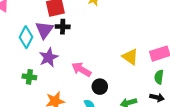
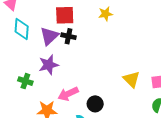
cyan diamond: (26, 37) -> (22, 29), moved, turned -35
pink arrow: (81, 69) -> (68, 94), moved, turned -66

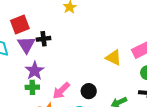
red square: (65, 15) -> (20, 24), moved
green cross: (25, 81) -> (32, 87), moved

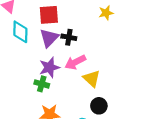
yellow triangle: (114, 58) -> (92, 79), moved
pink arrow: (61, 91) -> (75, 62), moved

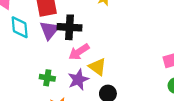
black cross: (69, 37) -> (70, 27), size x1.5
purple star: (49, 67) -> (78, 80), moved

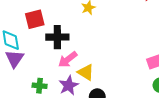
purple triangle: (49, 30) -> (15, 59), moved

